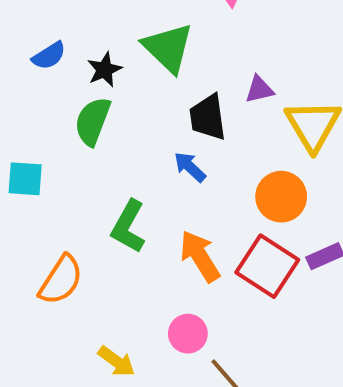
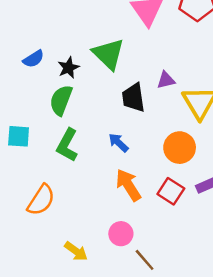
blue arrow: (190, 167) -> (118, 143), moved
green L-shape: (128, 226) -> (67, 145), moved
red square: (267, 266) -> (171, 191), size x0.7

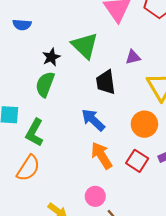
blue semicircle: (34, 59) -> (22, 25), moved, turned 36
purple triangle: (166, 80) -> (133, 57), moved
blue arrow: (118, 143) -> (93, 120), size x1.4
green L-shape: (67, 145) -> (35, 133), moved

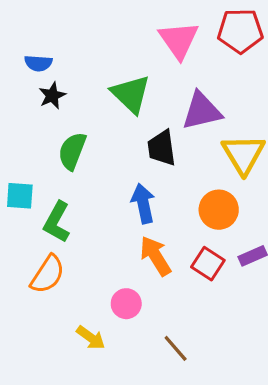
black star: (51, 57) -> (52, 96), moved
purple triangle: (133, 57) -> (202, 111), size x1.8
blue arrow: (93, 120) -> (143, 203), turned 35
pink circle: (95, 196) -> (126, 304), moved

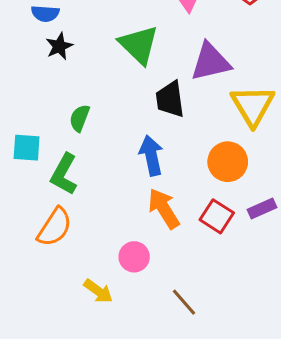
green semicircle: (72, 151) -> (80, 118), moved, size x0.7

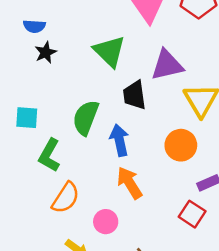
green semicircle: (80, 118) -> (86, 118), moved, size x1.6
cyan square: (27, 148) -> (27, 118), moved
red square: (217, 216) -> (192, 214), moved
orange semicircle: (55, 227) -> (66, 198), moved

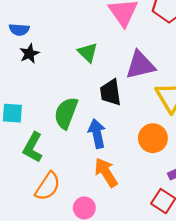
green triangle: (109, 51) -> (88, 52), size x0.7

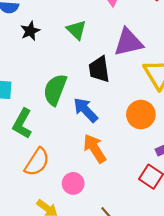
black star: (29, 54) -> (30, 31), moved
blue arrow: (97, 134) -> (86, 110), turned -32

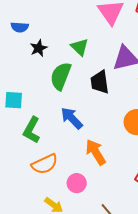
green semicircle: (55, 90) -> (61, 76), moved
blue arrow: (86, 110) -> (72, 118), moved
orange semicircle: (37, 162) -> (45, 164), turned 32

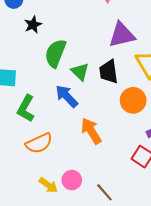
green triangle: (80, 47) -> (80, 72), moved
black trapezoid: (100, 82) -> (109, 72), moved
pink circle: (77, 183) -> (72, 180), moved

